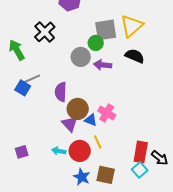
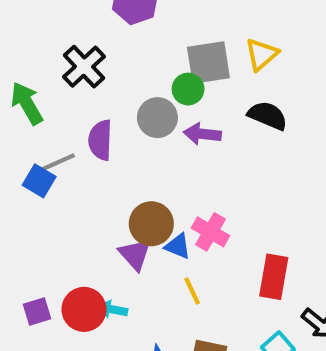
yellow triangle: (132, 26) -> (261, 54), size x0.7
purple semicircle: (61, 92) -> (100, 140), moved
red circle: (80, 151) -> (84, 309), moved
red rectangle: (141, 152) -> (274, 277), moved

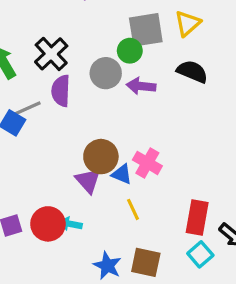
black cross: (84, 67) -> (51, 54), moved
red rectangle: (274, 277) -> (197, 217), moved

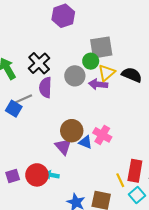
yellow triangle: (188, 23) -> (106, 73), moved
yellow line: (133, 209) -> (120, 180), moved

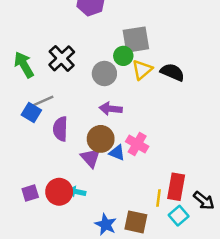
purple arrow: (98, 84) -> (111, 109), moved
purple semicircle: (45, 87) -> (60, 129), moved
yellow line: (120, 180) -> (159, 198), turned 32

